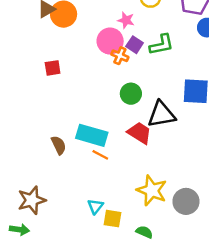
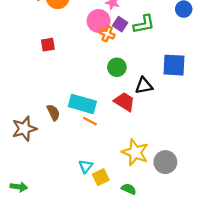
black triangle: (161, 114) -> (144, 86), size x0.7
brown star: (32, 200) -> (24, 129), moved
yellow square: (113, 219) -> (101, 177), turned -35

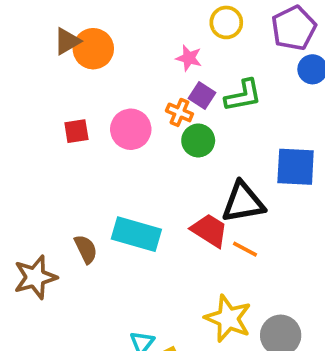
pink circle: (99, 21) -> (131, 129), moved
green circle: (117, 67) -> (198, 140), moved
black triangle: (144, 86) -> (243, 202), size x1.4
orange line: (90, 121) -> (245, 249), moved

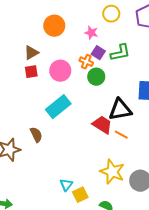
brown triangle: (67, 41) -> (31, 53), moved
orange circle: (93, 49) -> (54, 26), moved
cyan rectangle: (136, 234) -> (58, 107), moved, turned -55

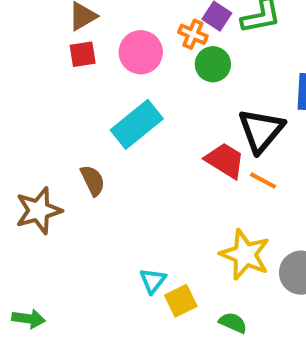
black triangle: (120, 110) -> (261, 130), turned -40

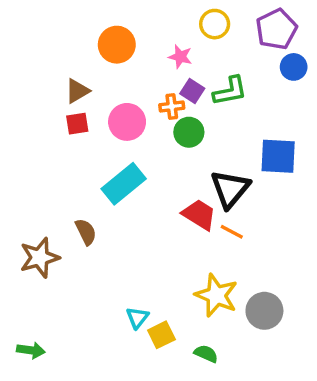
orange cross: (193, 34) -> (172, 106), turned -30

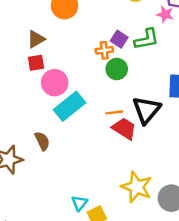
pink star: (180, 57) -> (165, 14), moved
pink circle: (127, 122) -> (55, 83), moved
orange line: (232, 232) -> (114, 112), moved, turned -35

